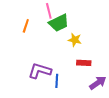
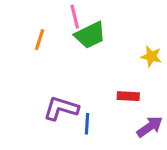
yellow star: (75, 40) -> (151, 56), moved

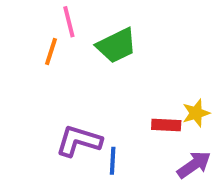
pink line: (75, 17) -> (69, 22), moved
yellow star: (151, 56) -> (196, 113), moved, turned -30

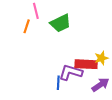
red rectangle: (166, 125) -> (86, 64), size x1.5
purple L-shape: (79, 141) -> (71, 72), moved

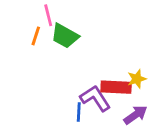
green trapezoid: (60, 23) -> (65, 36), moved, turned 55
purple L-shape: (71, 72) -> (95, 98), turned 40

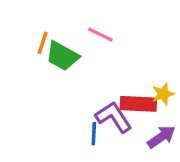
pink line: (48, 15) -> (100, 35), moved, turned -50
green trapezoid: (65, 36) -> (62, 56), moved

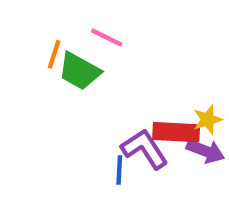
pink line: (100, 35) -> (107, 37), moved
purple arrow: (161, 137) -> (206, 151), moved, turned 56

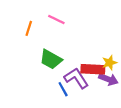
green trapezoid: (79, 71) -> (51, 59), moved
blue line: (119, 170) -> (63, 89), turned -32

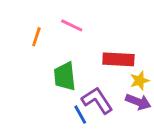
green trapezoid: (51, 59) -> (65, 76), turned 55
red rectangle: (93, 69) -> (118, 59), moved

